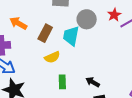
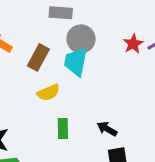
red star: (114, 15) -> (133, 44), moved
gray circle: (87, 19) -> (81, 39), moved

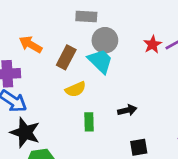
cyan trapezoid: (76, 62) -> (100, 61), turned 124
black arrow: (107, 129) -> (127, 110), moved, turned 138

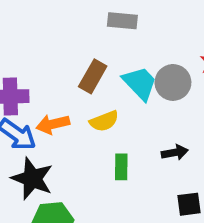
gray circle: (105, 40) -> (173, 82), moved
orange arrow: (31, 45) -> (53, 124), moved, turned -45

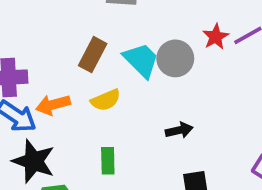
green rectangle: (121, 167) -> (108, 161), moved

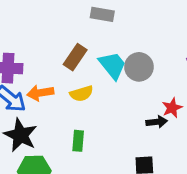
red star: (216, 37) -> (172, 108), moved
black arrow: (179, 130) -> (157, 122), moved

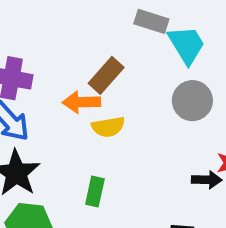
cyan trapezoid: (112, 65) -> (187, 45), moved
orange arrow: (40, 93) -> (81, 102), moved

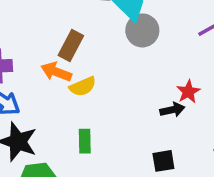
gray circle: (192, 101) -> (142, 30), moved
orange arrow: (81, 102) -> (56, 72), turned 36

